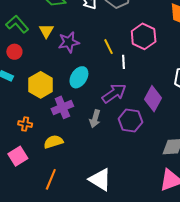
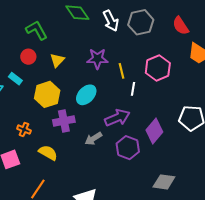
yellow triangle: (46, 31) -> (57, 60), moved
purple star: (69, 42) -> (97, 59), moved
gray arrow: (95, 119) -> (93, 139), turned 30
yellow semicircle: (53, 142) -> (48, 153), turned 36

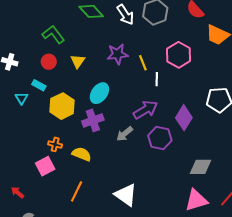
yellow hexagon: (47, 94) -> (62, 106), moved
cyan ellipse: (86, 95) -> (99, 93), moved
orange cross: (24, 130) -> (55, 144), moved

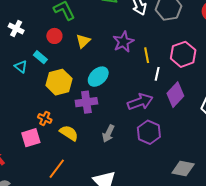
purple star: (117, 54) -> (123, 42), turned -30
cyan triangle: (22, 98) -> (21, 67), turned -32
purple diamond: (184, 118) -> (175, 95), moved
gray arrow: (125, 134) -> (108, 134), moved, turned -36

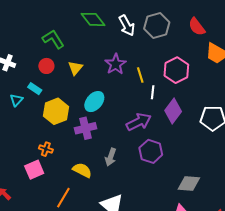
cyan triangle: (21, 67) -> (16, 100), turned 40
yellow semicircle: (69, 133) -> (82, 170), moved

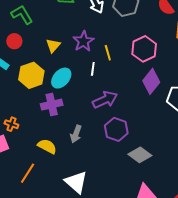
yellow triangle: (75, 68) -> (53, 46), moved
white line: (153, 92) -> (93, 69), moved
yellow hexagon: (56, 111) -> (31, 75), moved
purple diamond: (173, 111) -> (151, 81), moved
gray diamond: (189, 184) -> (140, 155), moved, turned 30

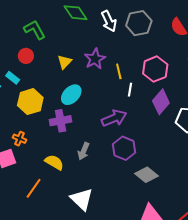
white line: (93, 69) -> (130, 90), moved
yellow hexagon: (31, 75) -> (30, 102), moved

